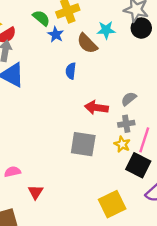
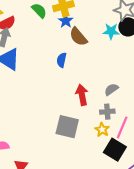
cyan star: (106, 30) -> (111, 31), moved
blue star: (56, 34) -> (66, 21), moved
red arrow: (96, 108) -> (82, 95), turned 66

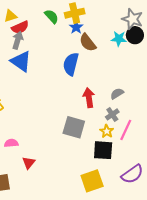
blue semicircle: (62, 60) -> (71, 64), size x1.6
gray cross: (107, 112) -> (112, 114), turned -32
black square: (115, 150) -> (103, 150), moved, turned -30

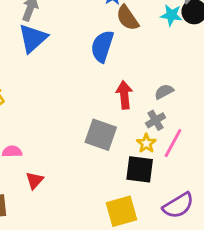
blue triangle: (21, 61) -> (33, 38), turned 40

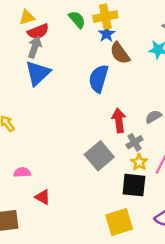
gray cross: (156, 120) -> (134, 142), moved
gray square: (101, 135) -> (99, 156), turned 32
red triangle: (35, 180) -> (43, 197), turned -42

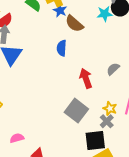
blue semicircle: (99, 79) -> (62, 48), size x0.7
gray cross: (134, 142) -> (107, 121), moved
black square: (134, 185) -> (95, 140), moved

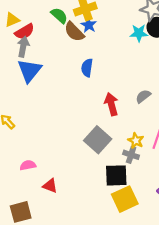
brown semicircle: (74, 24) -> (74, 32), moved
gray cross: (107, 121) -> (131, 155), turned -32

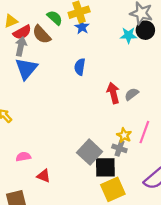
brown semicircle: (74, 32) -> (42, 35), moved
red arrow: (111, 104) -> (113, 93), moved
gray square: (98, 140) -> (90, 152), moved

